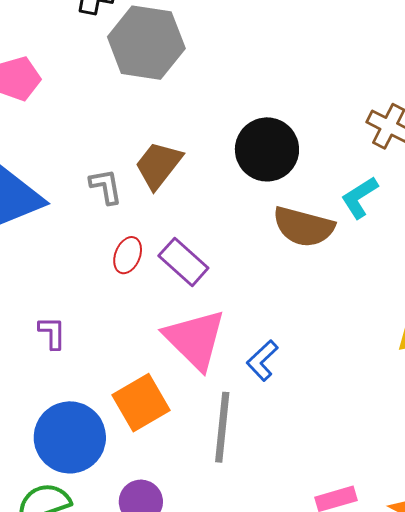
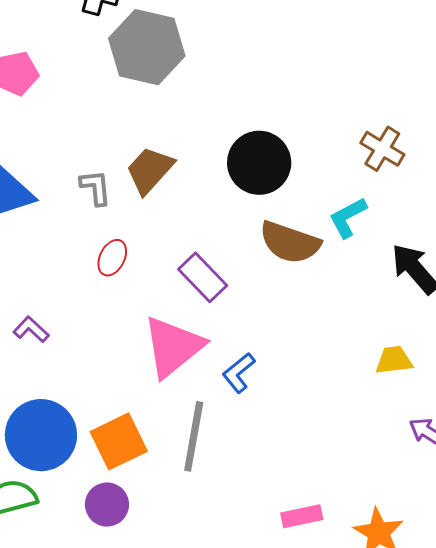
purple rectangle: (183, 262) -> (203, 277), moved
purple L-shape: (52, 333) -> (31, 329), turned -51
pink triangle: (195, 339) -> (173, 347), turned 32
orange square: (141, 403) -> (119, 441), moved

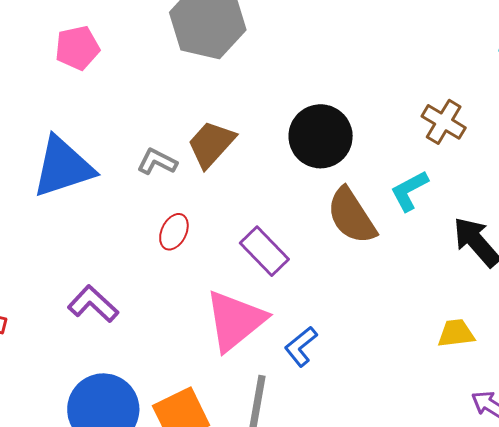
gray L-shape: (96, 188) -> (157, 162), turned -57
brown semicircle: (290, 242) -> (351, 216), turned 38
purple L-shape: (31, 329) -> (93, 304), size x1.4

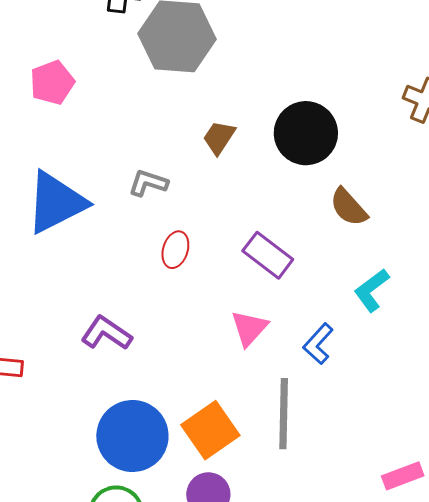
brown trapezoid: (211, 144) -> (219, 137), moved, size x0.7
cyan L-shape: (409, 191) -> (372, 290), moved
brown semicircle: (351, 216) -> (349, 207), size x0.7
pink triangle: (235, 321) -> (249, 328), size x0.6

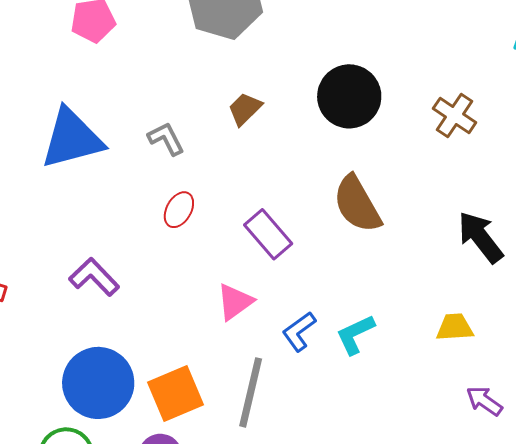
black circle: (306, 133) -> (349, 96), moved
gray L-shape: (148, 183) -> (166, 139), turned 33
brown semicircle: (349, 207) -> (357, 204), size x1.4
cyan L-shape: (372, 290) -> (355, 334), moved

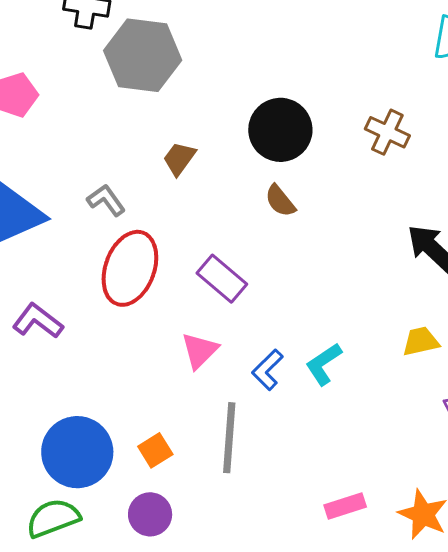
brown semicircle: (357, 204) -> (280, 201), moved, size x0.6
red ellipse: (179, 210) -> (130, 268), size x2.0
purple L-shape: (94, 277) -> (38, 321), moved
orange square: (176, 393) -> (155, 450), size x0.6

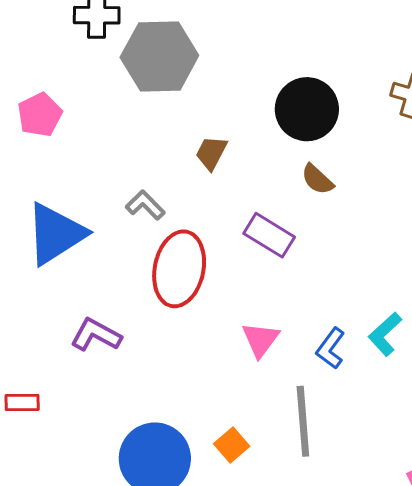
purple rectangle: (222, 279) -> (269, 235), moved

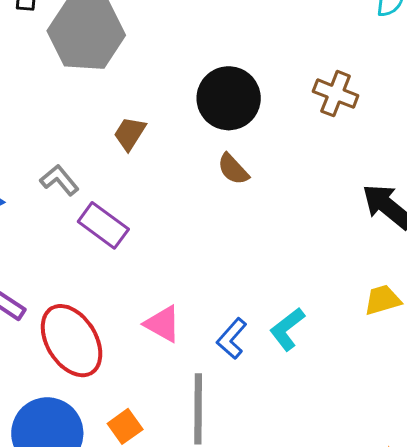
purple rectangle: (269, 235) -> (103, 225), moved
red ellipse: (179, 269) -> (72, 341), moved, turned -48
pink triangle: (260, 340) -> (163, 324), turned -42

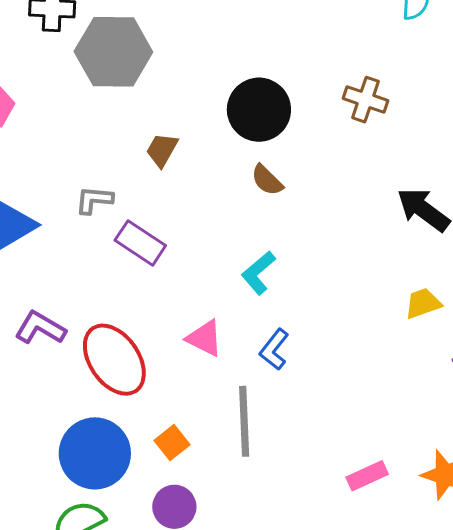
gray L-shape: (59, 180) -> (94, 200), turned -42
cyan L-shape: (287, 329) -> (258, 273), moved

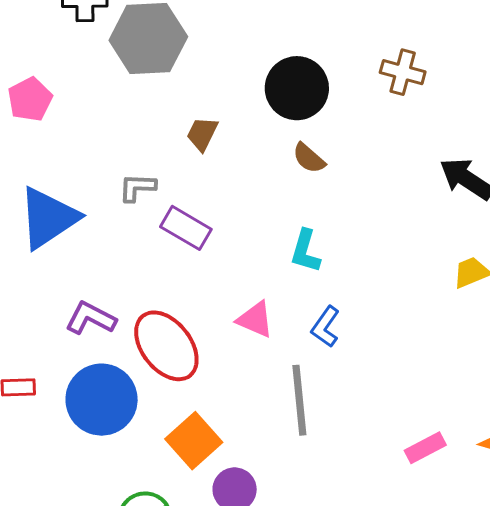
cyan L-shape: (258, 273) -> (305, 251), turned -30
orange square: (172, 443) -> (194, 441), moved, size x1.6
blue circle: (95, 453) -> (102, 400), moved

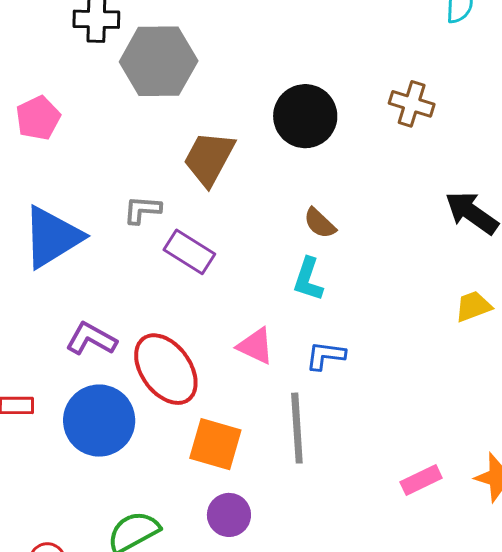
brown trapezoid: (202, 134) -> (209, 158), size x1.6
brown semicircle: (309, 158) -> (320, 223), moved
blue L-shape: (325, 327) -> (326, 356), turned 60
orange square: (194, 441) -> (215, 444), moved, turned -34

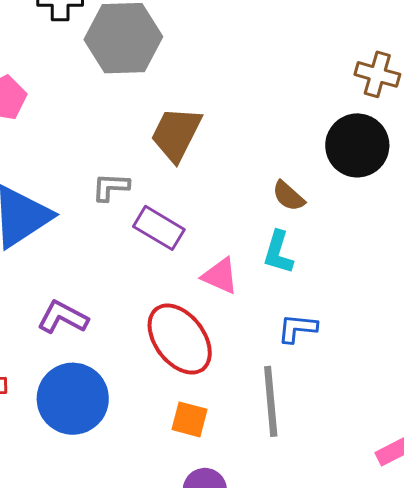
black circle: (305, 116) -> (357, 145), moved
pink triangle: (256, 346) -> (220, 276), moved
red ellipse: (166, 369) -> (180, 339), moved
orange square: (215, 444) -> (189, 419), size x0.7

